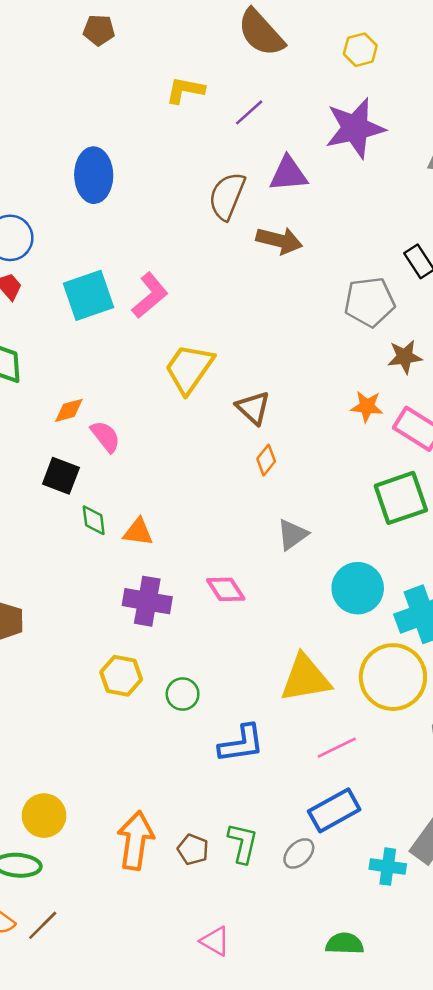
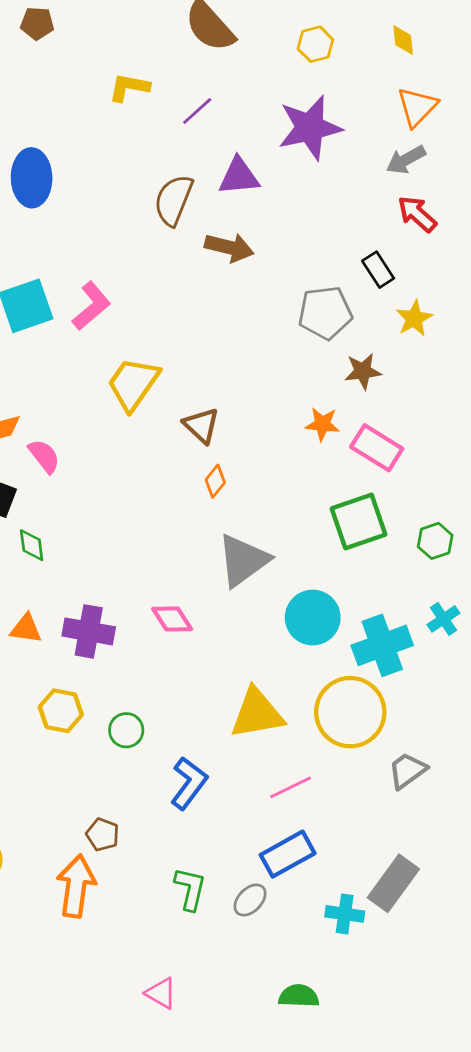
orange triangle: (138, 532) -> (26, 629), moved
gray triangle: (292, 535) -> (243, 560), size x1.6
blue L-shape: (241, 744) -> (189, 783), turned -45
brown pentagon: (193, 850) -> (103, 835), moved

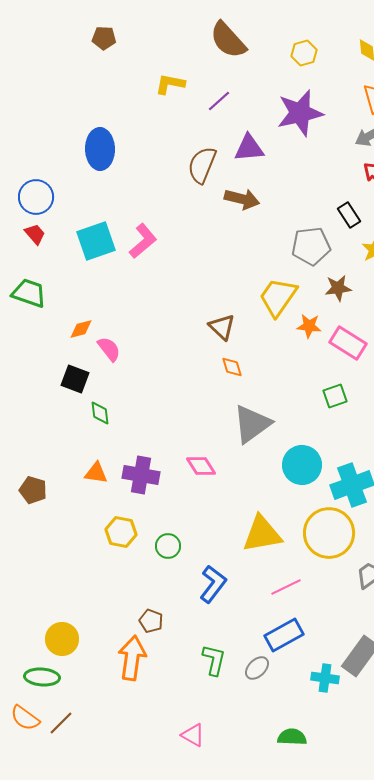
yellow trapezoid: (133, 384) -> (278, 297), moved
orange diamond: (215, 481) -> (232, 367), turned -55
green square: (359, 522) -> (335, 396), size x0.6

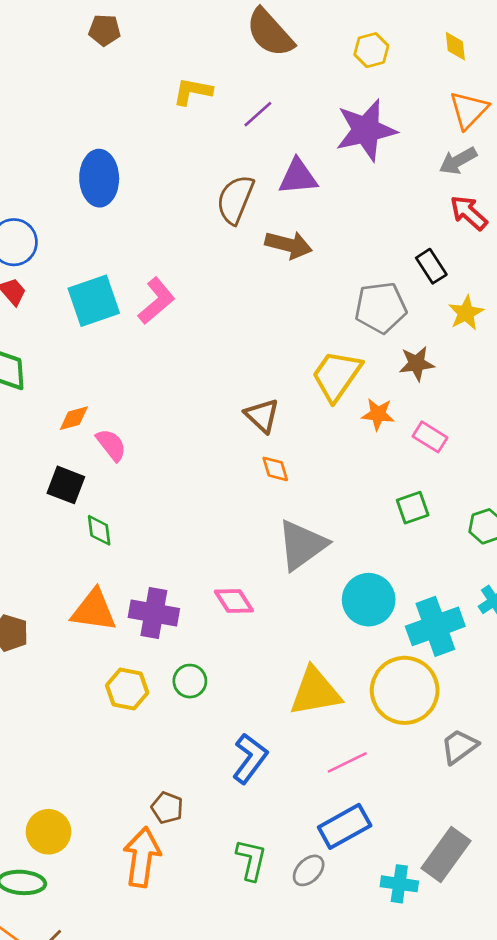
pink rectangle: (348, 343) -> (430, 437), size x0.7
orange triangle: (96, 473) -> (94, 610), size x1.5
green circle: (168, 546) -> (190, 681), moved

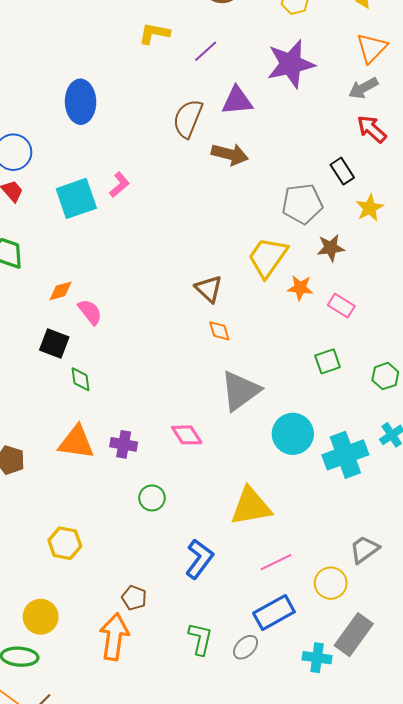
pink L-shape: (157, 301) -> (119, 185), moved, size x0.7
purple cross: (154, 613) -> (124, 444), size x0.7
yellow hexagon: (127, 689) -> (65, 543), moved
yellow circle: (405, 690) -> (331, 583), moved, size x0.6

